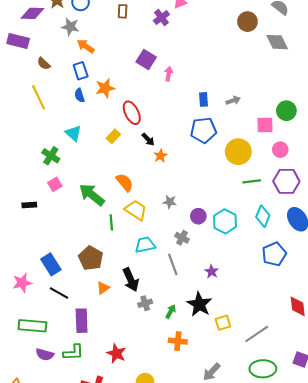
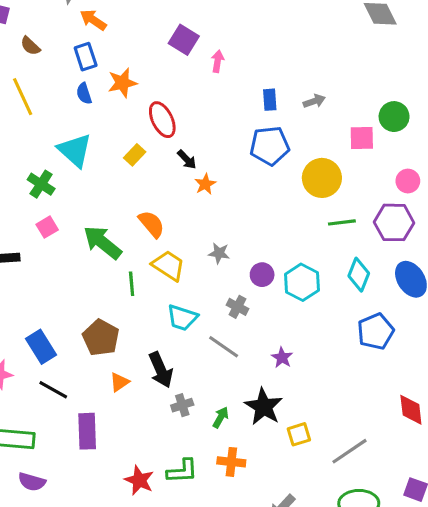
cyan triangle: (73, 133) -> (75, 150), size x1.4
pink circle: (280, 150) -> (408, 181), moved
cyan trapezoid: (145, 245) -> (182, 318), turned -150
gray line: (173, 264) -> (224, 347), turned -35
green L-shape: (73, 352) -> (182, 471), moved

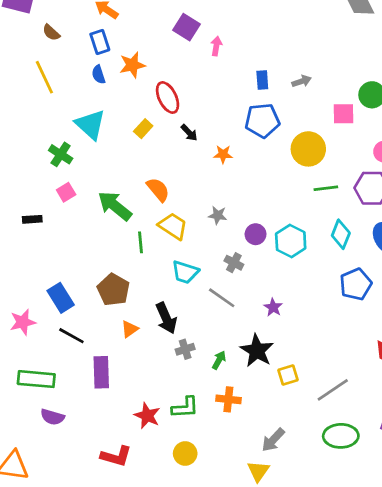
orange star: (205, 184) -> (223, 154), moved, turned 30

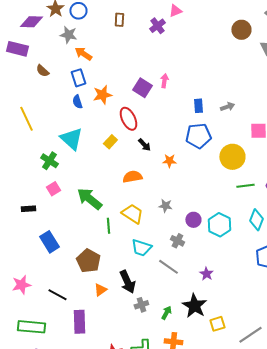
purple square: (186, 27) -> (142, 88), moved
yellow line: (44, 77) -> (26, 119), moved
orange semicircle: (158, 190) -> (132, 177), moved, turned -60
blue rectangle: (61, 298) -> (49, 242), moved

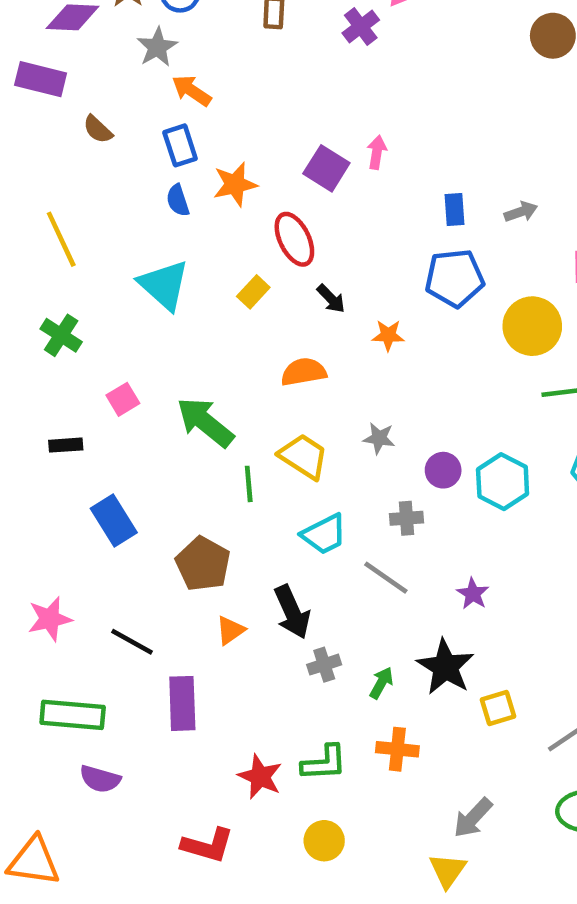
gray star: (68, 35) -> (157, 47), turned 30
green cross: (49, 161) -> (61, 335), moved
gray cross: (177, 241) -> (406, 518), turned -32
cyan trapezoid: (141, 248) -> (324, 534), turned -45

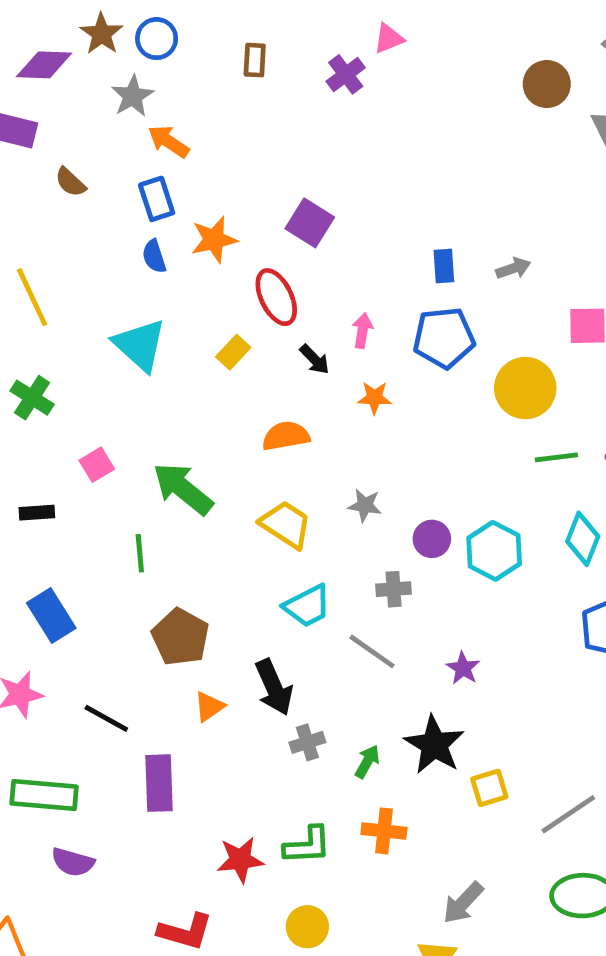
pink arrow: (377, 152) -> (362, 331), moved
green line: (249, 484) -> (140, 553), moved
blue rectangle: (114, 521) -> (51, 615), moved
red star: (260, 777) -> (240, 860), turned -30

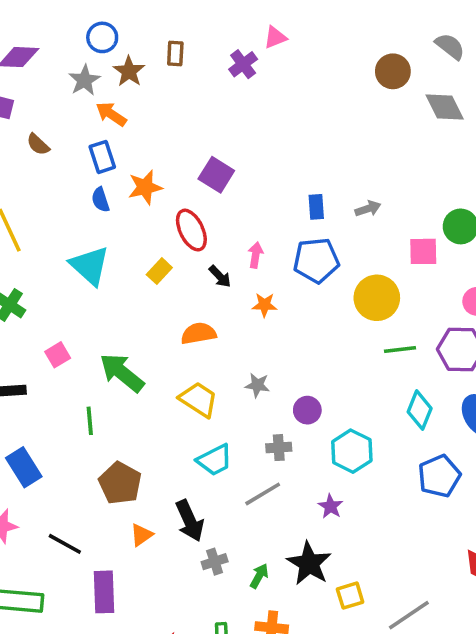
brown star: (101, 34) -> (129, 71), moved
cyan hexagon: (494, 551) -> (352, 451), moved
gray line: (372, 651) -> (263, 494), turned -66

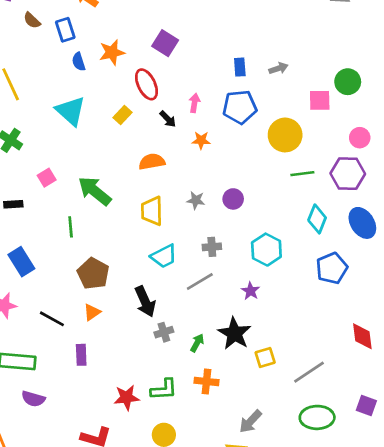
blue rectangle: (102, 157) -> (65, 30), moved
yellow trapezoid: (199, 399) -> (152, 211), turned -124
purple circle: (307, 410) -> (233, 199), moved
orange triangle: (141, 535) -> (92, 312), moved
purple rectangle: (104, 592) -> (81, 355), size x0.7

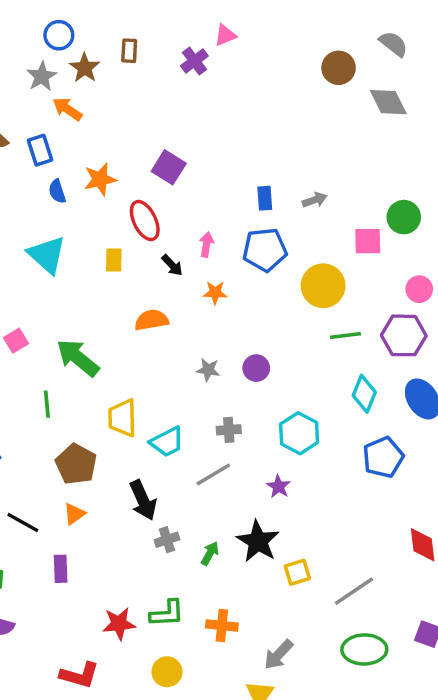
yellow rectangle: (123, 115) -> (114, 260), turned -42
yellow trapezoid: (152, 211) -> (122, 418), moved
orange cross: (206, 381) -> (222, 625), moved

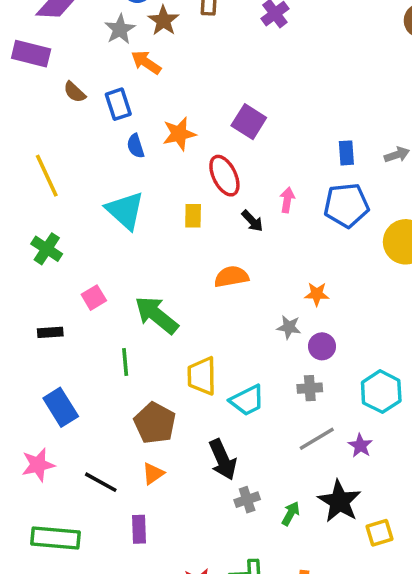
orange star: (215, 293) -> (317, 294), moved
purple circle: (256, 368) -> (322, 346), moved
gray line: (213, 474) -> (317, 439), moved

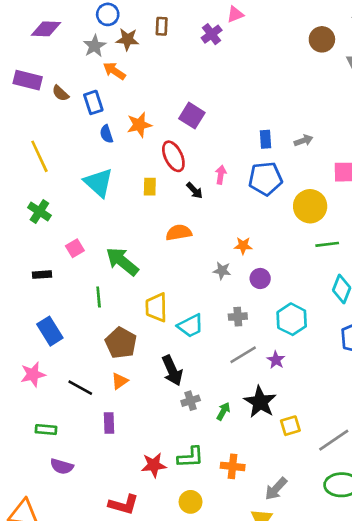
brown star: (163, 21) -> (127, 39), turned -30
purple rectangle: (31, 54) -> (28, 80), moved
purple circle: (322, 346) -> (260, 279), moved
green rectangle: (55, 538) -> (46, 430), size x0.6

